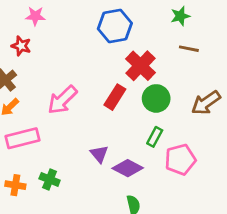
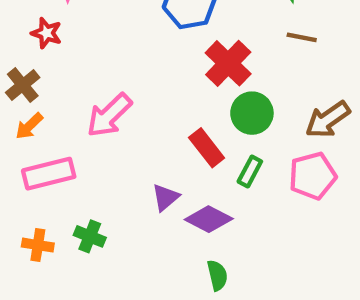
red rectangle: (115, 97) -> (207, 148), moved, turned -70
purple triangle: (99, 154) -> (165, 197), turned 30
pink pentagon: (180, 160) -> (313, 176), moved

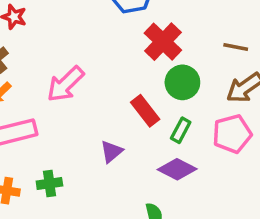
brown line: (302, 37) -> (236, 47), moved
purple diamond: (209, 219) -> (177, 169), moved
green cross: (90, 236) -> (49, 183), turned -30

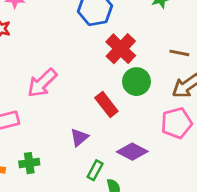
green rectangle: (181, 130) -> (95, 170), moved

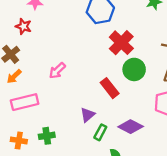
pink arrow: (42, 83) -> (57, 71), size x0.7
green rectangle: (95, 170) -> (100, 132), moved

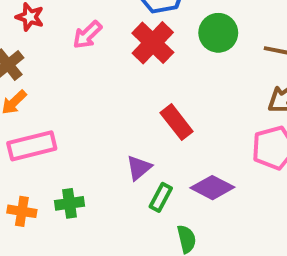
red cross: (121, 43) -> (153, 43), moved
green circle: (134, 69) -> (218, 33), moved
pink arrow: (57, 71) -> (87, 35), moved

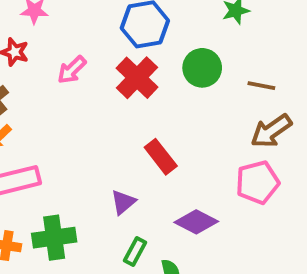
green rectangle: (161, 197) -> (135, 251), moved
green cross: (70, 203) -> (54, 238), size x1.5

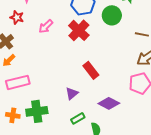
green circle: (202, 68) -> (112, 15), moved
green rectangle: (135, 251) -> (78, 118), turned 32

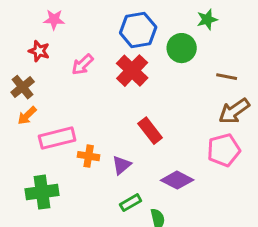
pink rectangle: (18, 82) -> (57, 138), moved
green cross: (37, 111) -> (42, 192), moved
orange cross: (13, 115) -> (89, 156), moved

